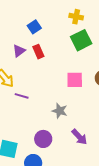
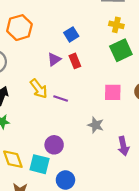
purple line: (22, 96) -> (61, 99), moved
purple arrow: (79, 137) -> (123, 146), moved, turned 30
purple circle: (43, 139) -> (54, 145), moved

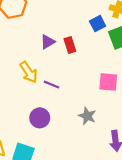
blue square: (71, 34) -> (98, 24), moved
purple circle: (54, 145) -> (40, 118), moved

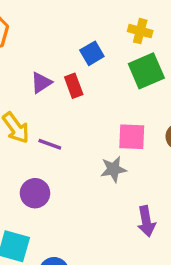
blue square: (98, 24) -> (92, 53), moved
gray star: (87, 116) -> (113, 169), moved, turned -30

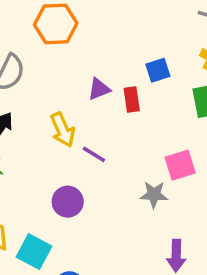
pink square: (132, 137) -> (180, 165), turned -32

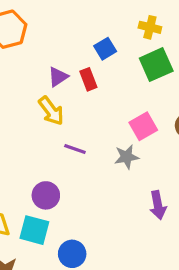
yellow arrow: (63, 130) -> (51, 111), moved
purple line: (94, 154) -> (75, 149), moved
purple circle: (68, 202) -> (46, 195), moved

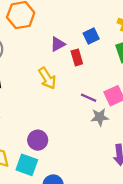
purple triangle: (58, 77) -> (58, 44), moved
purple line: (75, 149) -> (89, 98), moved

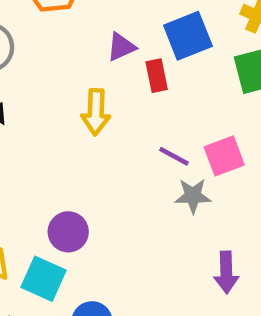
blue square: (91, 36) -> (188, 36), size x1.5
yellow arrow: (47, 78) -> (96, 112), turned 30

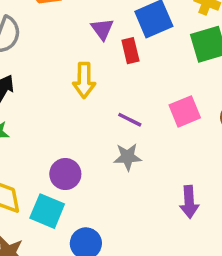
purple triangle: (121, 47) -> (102, 29), turned -40
purple line: (174, 156) -> (130, 120), moved
gray star: (193, 196) -> (128, 157), moved

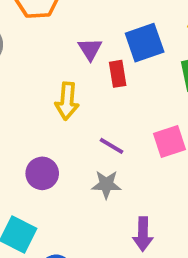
purple circle: (65, 174) -> (42, 173), moved
purple arrow: (189, 202) -> (143, 234), moved

